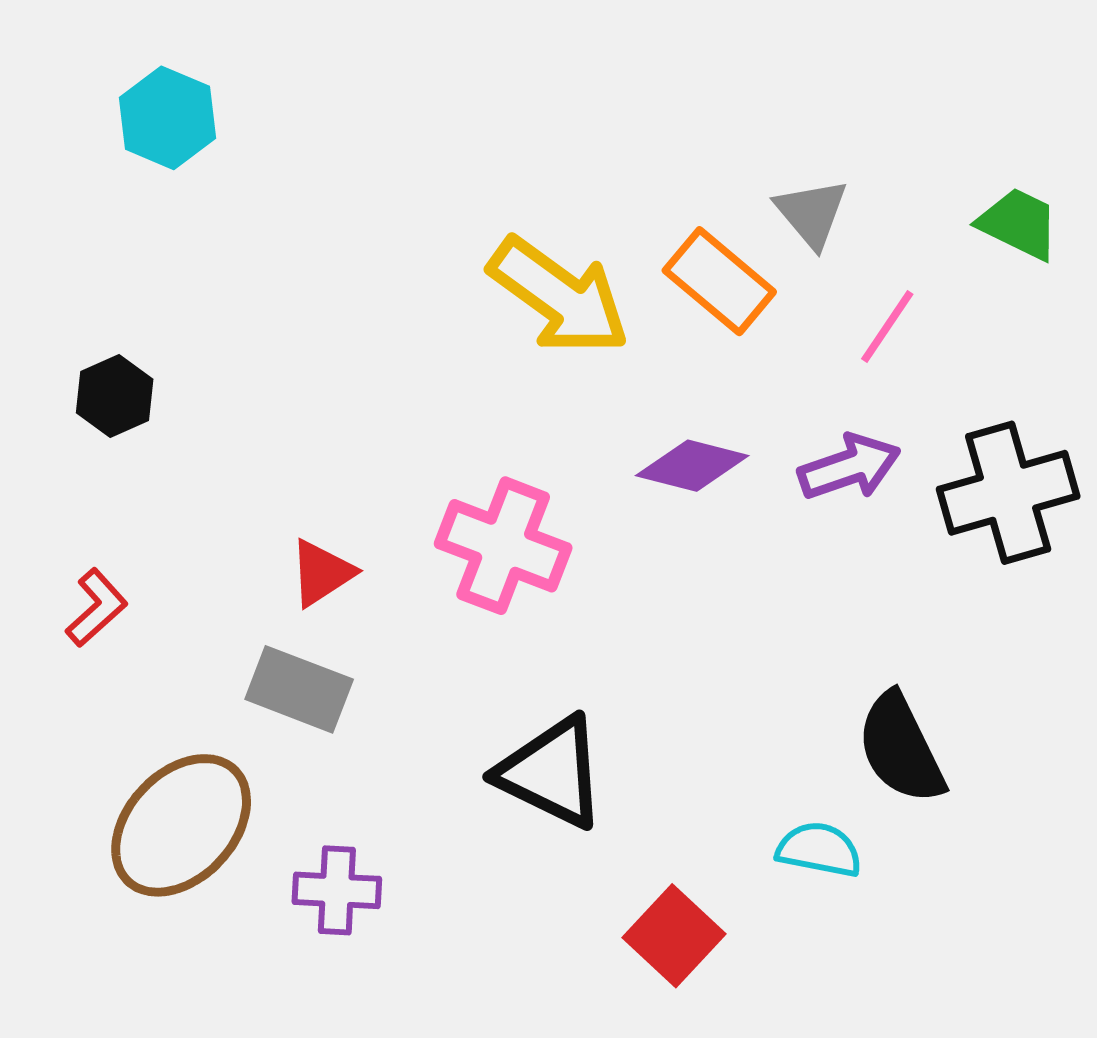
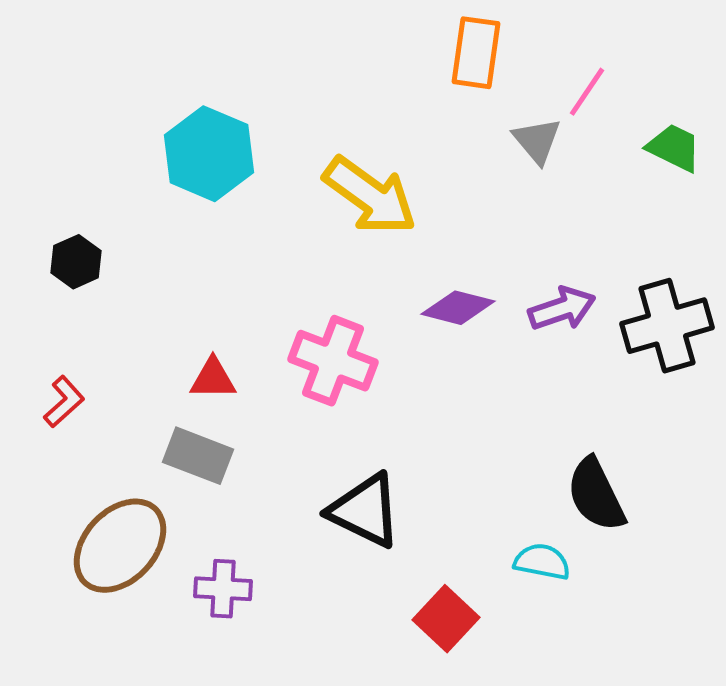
cyan hexagon: (168, 118) -> (209, 154), moved, size x1.4
orange rectangle: (719, 281) -> (476, 53), moved, turned 58
pink line: (887, 326) -> (587, 92), moved
red triangle: (322, 573) -> (213, 379), turned 33

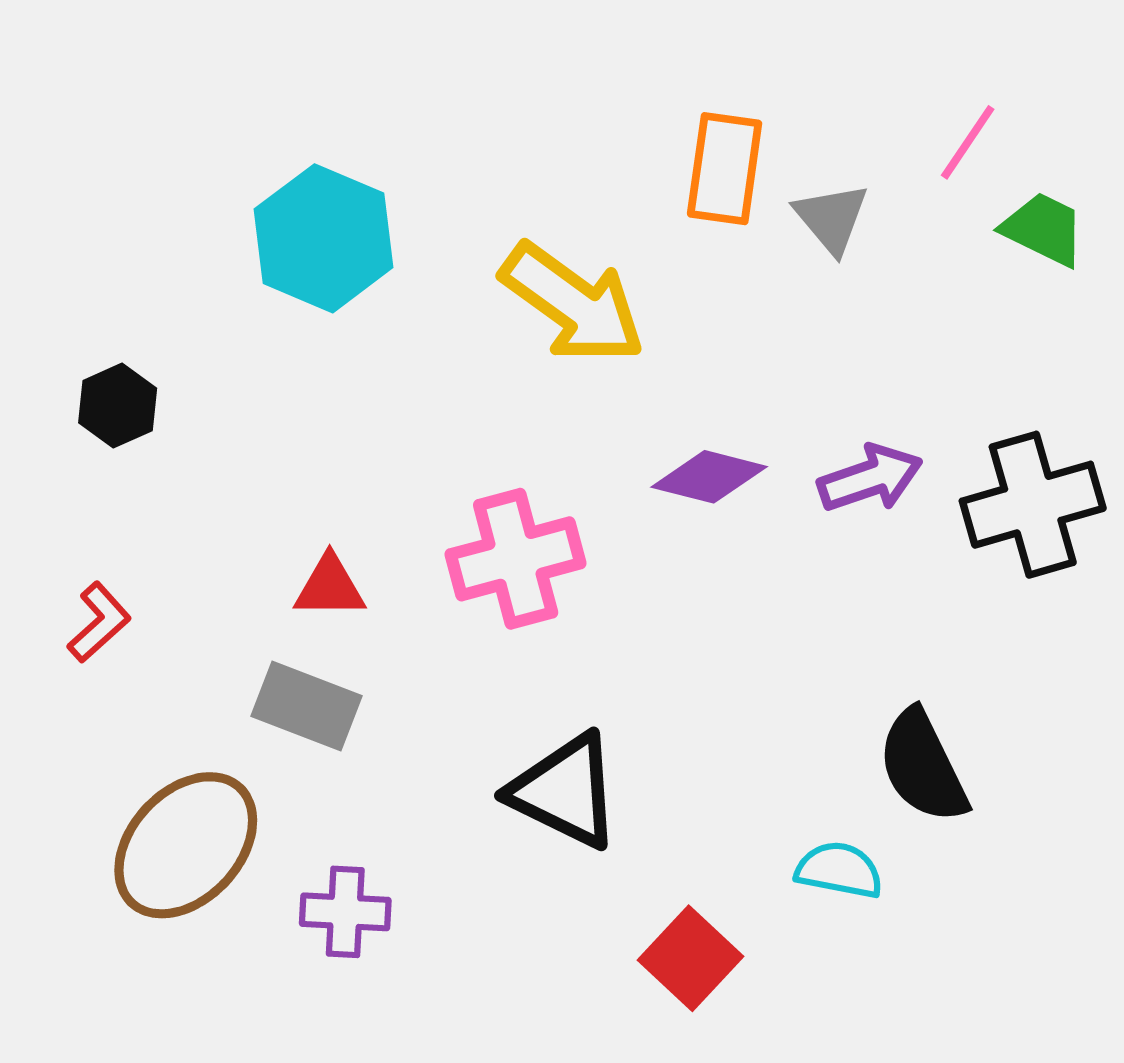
orange rectangle: (476, 53) -> (725, 169), moved
pink line: (587, 92) -> (968, 142), moved
pink cross: (333, 361) -> (516, 559), turned -36

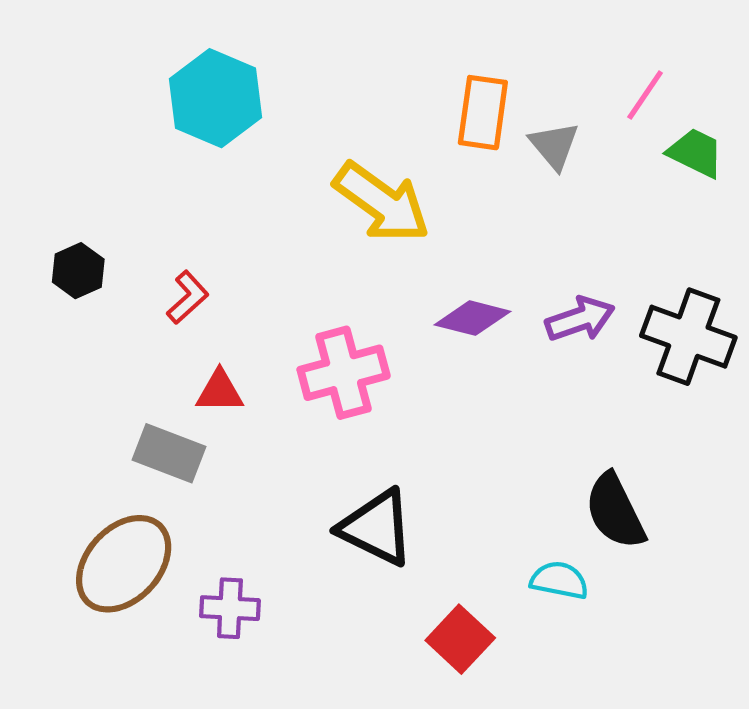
cyan hexagon: (324, 238) -> (215, 98), moved
black cross: (1033, 505) -> (688, 337), turned 36
red L-shape: (99, 622) -> (188, 297), moved
gray rectangle: (307, 706) -> (169, 453), moved

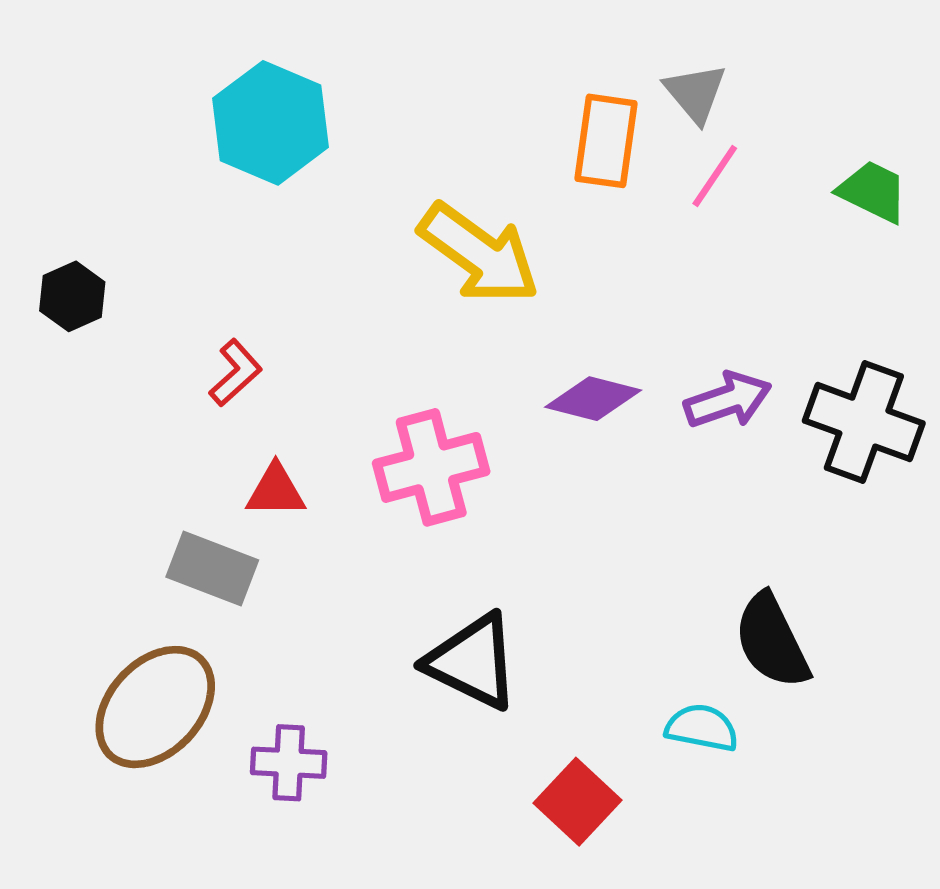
pink line: (645, 95) -> (715, 176), moved
gray triangle: (554, 146) -> (695, 93), moved
black hexagon: (78, 271) -> (72, 296), moved

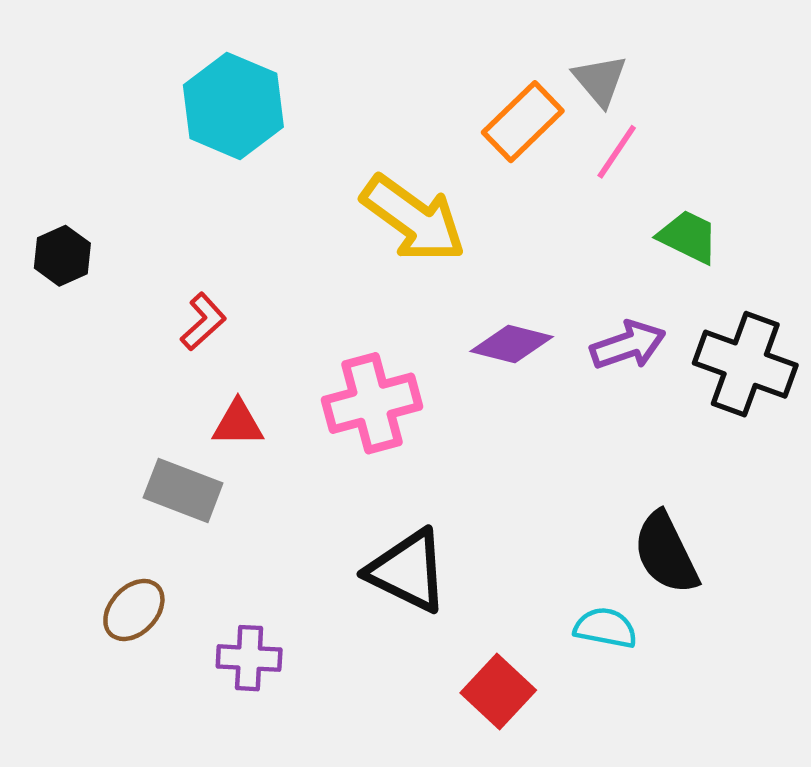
orange rectangle: (606, 141) -> (523, 122), turned 38
green trapezoid: (873, 191) -> (688, 237), moved
brown ellipse: (155, 707) -> (134, 610), size x0.6

